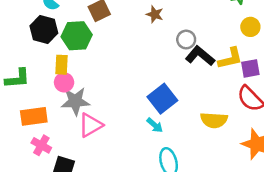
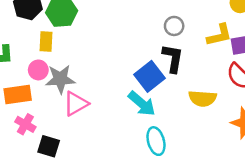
gray circle: (186, 40) -> (174, 26), moved
black L-shape: (200, 56) -> (173, 58), moved, turned 60
pink circle: (64, 82) -> (38, 70), moved
cyan arrow: (155, 125) -> (142, 104), size x1.6

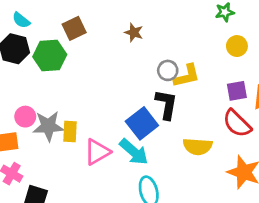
yellow L-shape: (219, 35) -> (187, 76), moved
yellow rectangle: (46, 42) -> (70, 132), moved
pink triangle: (76, 104) -> (97, 152), moved

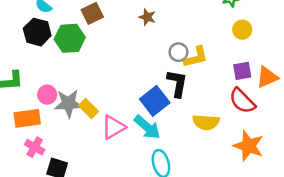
yellow rectangle: (70, 132) -> (88, 108), turned -48

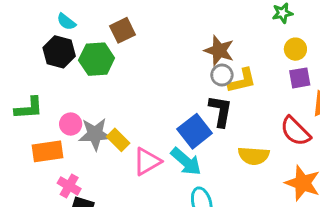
brown star: (147, 17) -> (219, 51), moved, size x1.5
purple square: (242, 71) -> (300, 78), moved
pink cross: (35, 147) -> (69, 186), moved

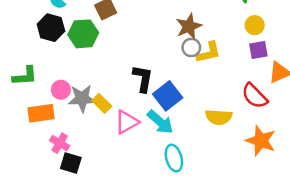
brown star: (219, 51) -> (189, 26), turned 30
black L-shape: (221, 111) -> (143, 79), moved

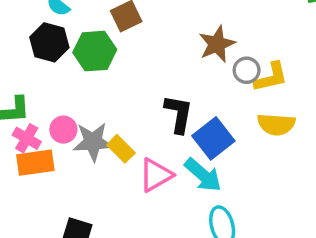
brown star: (189, 26) -> (217, 44), moved
yellow semicircle: (219, 117) -> (276, 124), moved
pink cross: (60, 143) -> (27, 138), moved

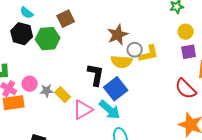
yellow semicircle: (276, 124) -> (122, 62), moved
gray star: (93, 142) -> (47, 91), size x0.6

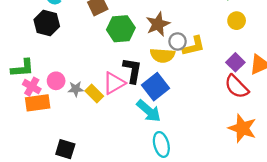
green hexagon: (48, 39) -> (121, 29), moved
purple square: (189, 52) -> (235, 62), moved, turned -35
pink triangle: (83, 110) -> (114, 83), moved

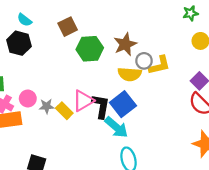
black L-shape: (132, 70) -> (101, 106), moved

